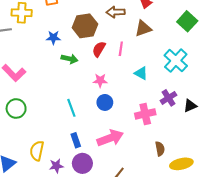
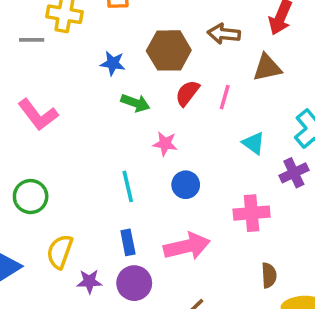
pink star: (100, 80) -> (165, 144), moved
purple cross: (169, 98) -> (294, 173), moved
green circle: (16, 108) -> (31, 197), moved

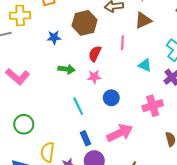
red semicircle: (187, 93) -> (95, 54), moved
green arrow: (135, 103) -> (66, 69), moved

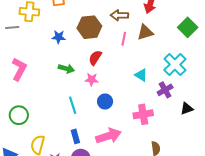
pink line: (122, 43) -> (124, 39), moved
pink L-shape: (18, 76) -> (19, 69), turned -110

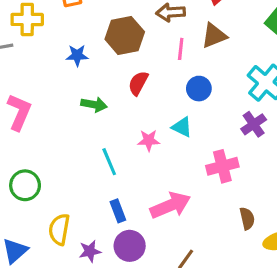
cyan triangle: (141, 75) -> (182, 127), moved
pink star: (92, 79) -> (149, 140), moved
blue circle: (105, 101) -> (199, 89), moved

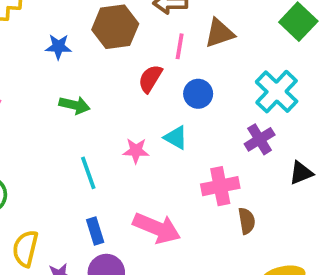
red semicircle: (138, 83) -> (150, 79), moved
pink arrow: (170, 205) -> (157, 228), turned 42
brown semicircle: (247, 218) -> (247, 221), moved

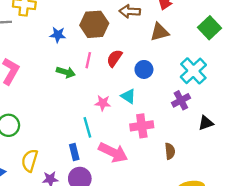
pink line: (180, 46) -> (88, 60), moved
cyan line: (88, 173) -> (87, 127), moved
pink cross: (220, 186) -> (142, 126), moved

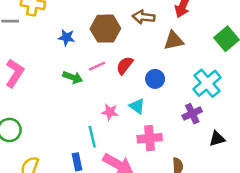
pink line: (88, 60) -> (97, 66), turned 49

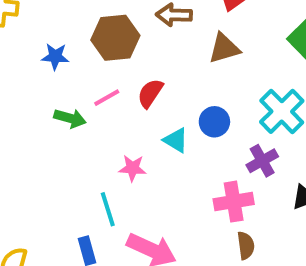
blue circle: (155, 79) -> (214, 122), moved
cyan triangle: (137, 106) -> (176, 140), moved
pink cross: (150, 138) -> (234, 202), moved

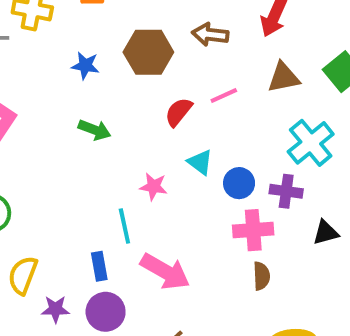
brown triangle: (224, 48) -> (284, 78), moved
pink line: (107, 98) -> (224, 96), moved
blue circle: (214, 122) -> (239, 183), moved
purple cross: (262, 161) -> (286, 191), turned 32

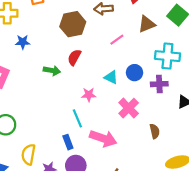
blue star: (85, 66) -> (23, 42), moved
red semicircle: (179, 112) -> (74, 57), moved
cyan cross: (311, 143) -> (167, 56), turned -35
blue circle: (239, 183) -> (135, 73), moved
pink cross: (253, 230) -> (129, 108), moved, turned -30

